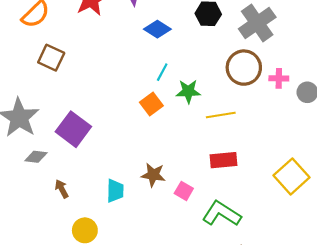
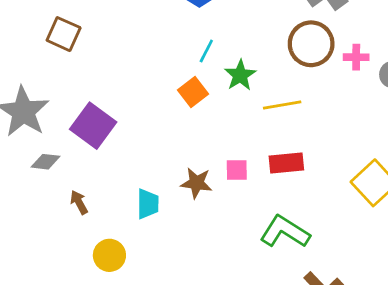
green star: (188, 91) -> (240, 75), turned -30
pink square: (184, 191) -> (237, 170), moved, turned -30

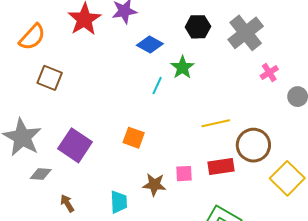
brown circle: (311, 44) -> (253, 145), moved
pink cross: (356, 57) -> (269, 72), moved, turned -30
green star: (240, 75) -> (182, 67), moved
orange square: (193, 92) -> (134, 138), moved, turned -30

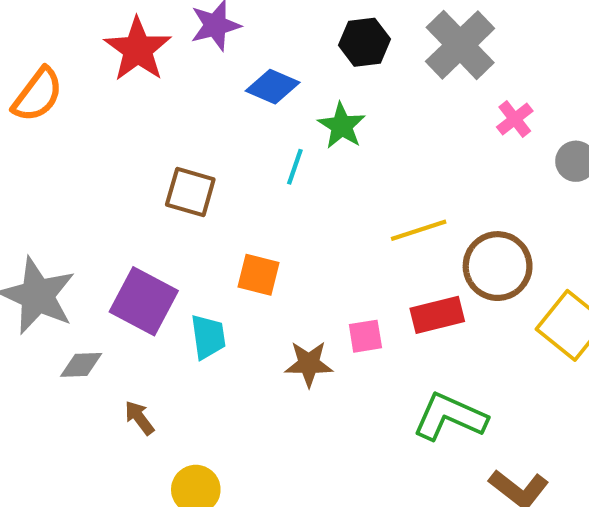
brown square: (50, 78) -> (190, 192), moved
cyan trapezoid: (119, 202) -> (208, 337), moved

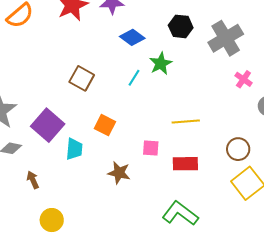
pink cross: (515, 119) -> (243, 79), turned -30
brown circle: (498, 266) -> (238, 149), moved, size x0.7
pink square: (365, 336) -> (151, 148), moved

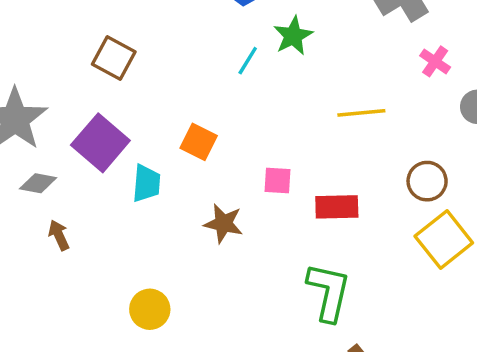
brown square: (82, 78) -> (114, 58), moved
yellow line: (186, 121) -> (361, 113), moved
brown arrow: (33, 180) -> (59, 235), moved
green L-shape: (180, 213) -> (329, 292), turned 66
yellow circle: (52, 220) -> (150, 309), moved

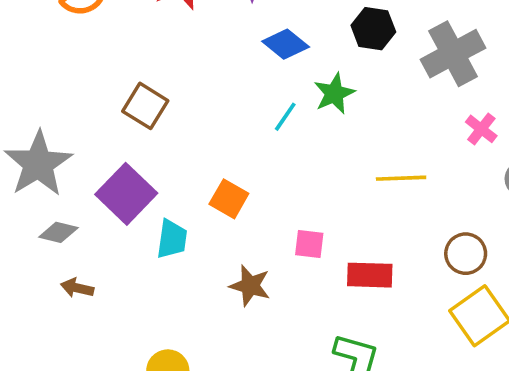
brown arrow: (59, 235) -> (77, 288), turned -56

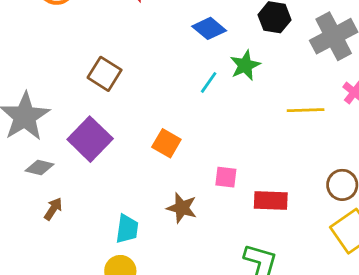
yellow line: (401, 178) -> (306, 110), moved
cyan trapezoid: (172, 239) -> (127, 229), moved
brown arrow: (77, 288) -> (53, 209), turned 110

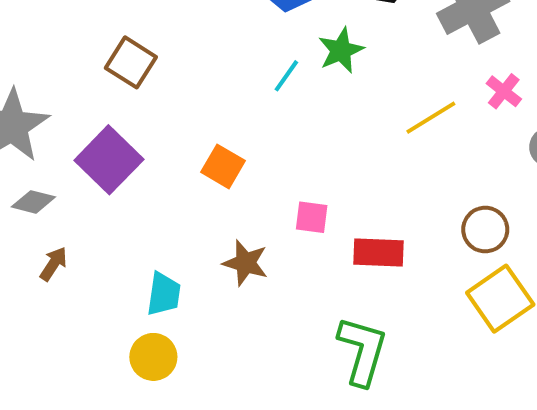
yellow line: (306, 110) -> (431, 118), turned -30

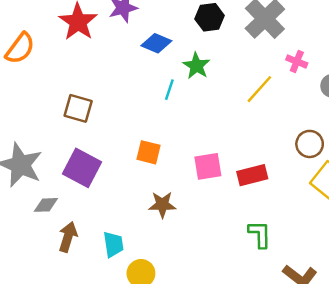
pink square: (312, 217) -> (208, 166), size x1.4
brown star: (246, 263) -> (162, 205), moved
brown arrow: (54, 264) -> (68, 237), size x1.4
cyan trapezoid: (164, 294) -> (113, 244), moved
green L-shape: (362, 351) -> (260, 234), size x0.7

